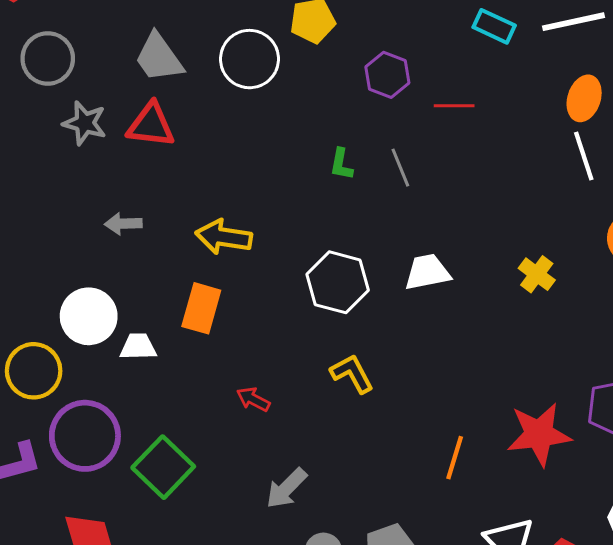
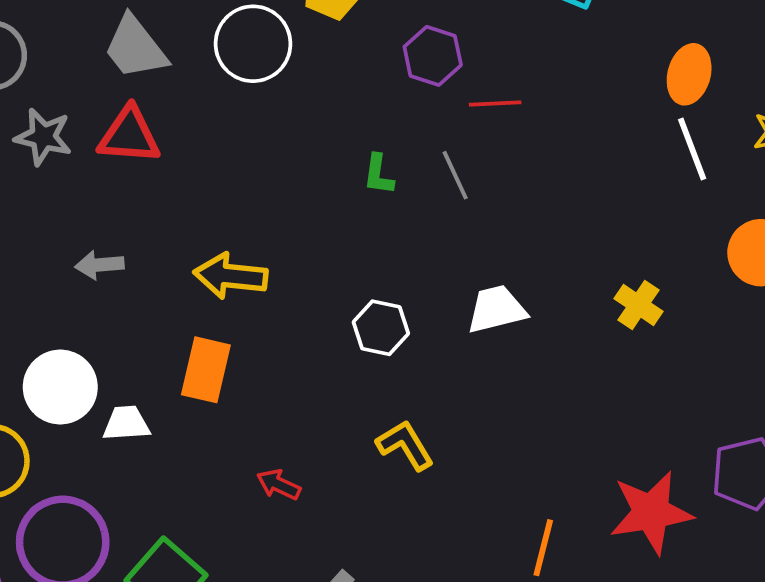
red line: (454, 106) -> (495, 104), moved
white hexagon: (338, 282) -> (381, 328), size x0.7

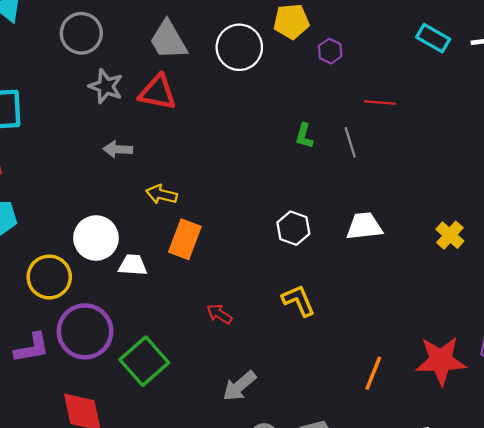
purple hexagon: (433, 56) -> (330, 51), moved, size x0.7
gray arrow: (99, 265) -> (118, 149), moved
yellow arrow: (231, 276) -> (162, 194), moved, size x0.7

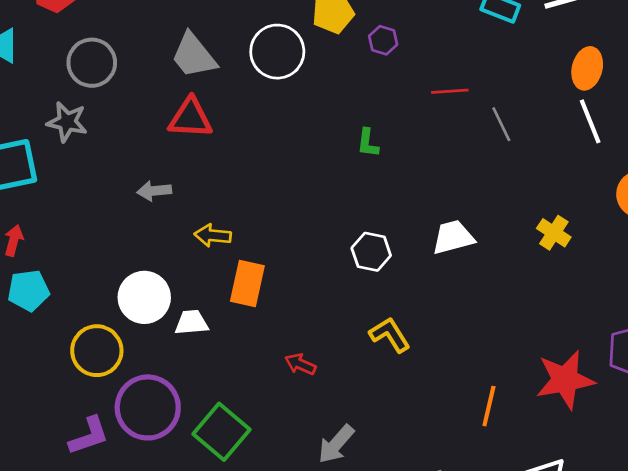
gray star: (106, 86) -> (67, 122), moved
gray line: (350, 142) -> (501, 124), moved

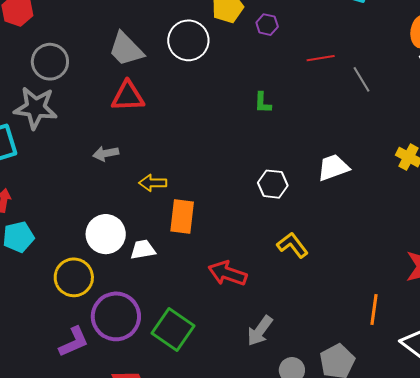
gray star: (67, 122) -> (36, 108), size x1.4
red arrow: (300, 364) -> (227, 273), size x1.6
orange line: (489, 406) -> (374, 310), moved

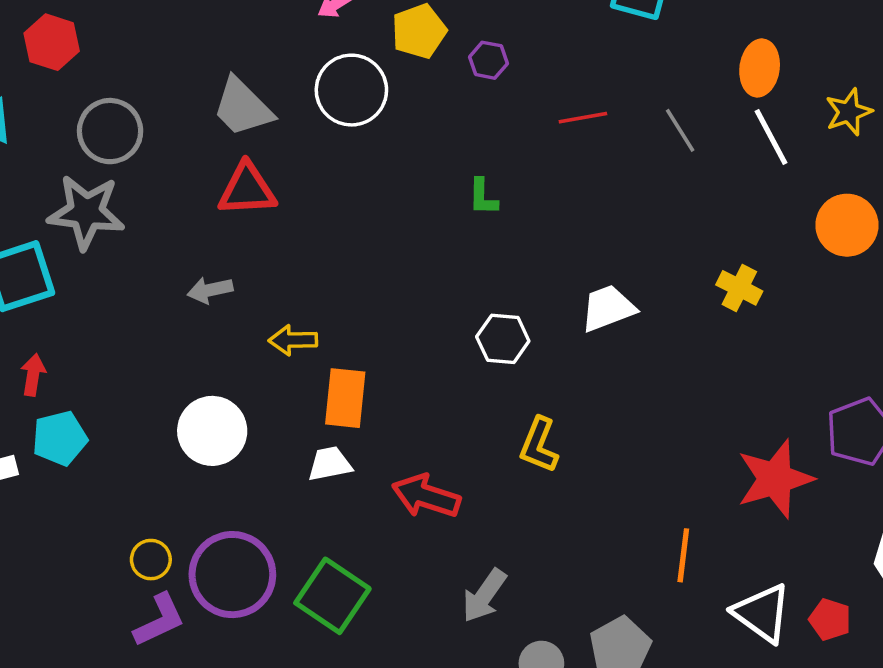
gray line: (362, 79) -> (680, 130), moved
yellow L-shape: (292, 245) -> (539, 445), turned -120
white trapezoid: (143, 250) -> (330, 464), moved
yellow circle: (74, 277) -> (151, 560), moved, size x0.6

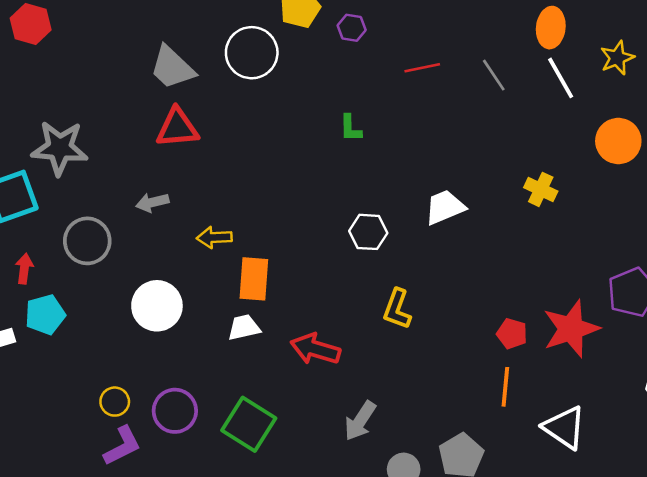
gray circle: (110, 131) -> (87, 241), moved
purple circle: (232, 575) -> (175, 411), size x0.7
red pentagon: (830, 619) -> (512, 334), moved

